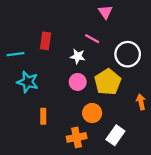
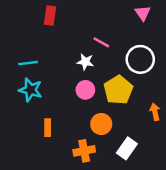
pink triangle: (105, 12) -> (143, 13), moved
red rectangle: (45, 41) -> (50, 15), moved
cyan line: (15, 54) -> (28, 63), moved

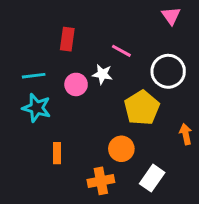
red rectangle: (50, 15) -> (67, 39), moved
pink circle: (85, 90) -> (76, 84), moved

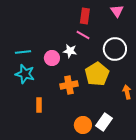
red rectangle: (67, 39) -> (85, 16), moved
orange circle: (121, 149) -> (83, 125), moved
orange cross: (101, 181) -> (69, 85), moved

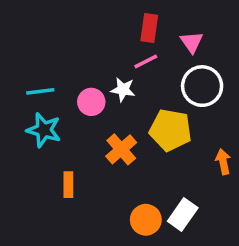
pink triangle: (117, 11) -> (192, 42), moved
pink line: (83, 35) -> (146, 61), turned -56
yellow pentagon: (97, 74) -> (170, 130), turned -30
orange cross: (69, 85) -> (121, 149), turned -30

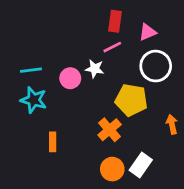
pink triangle: (192, 42) -> (148, 32), turned 42
orange cross: (121, 149) -> (110, 130), moved

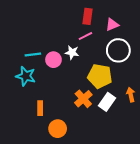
cyan line: (31, 70) -> (33, 55), moved
white rectangle: (141, 165) -> (107, 102), moved
orange circle: (112, 169) -> (58, 129), moved

